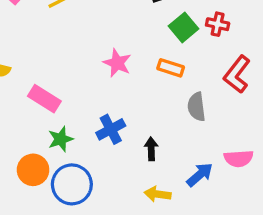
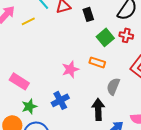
pink star: (117, 63) -> (70, 69), moved, turned 30
gray semicircle: (197, 107) -> (113, 86), turned 30
black arrow: (151, 149) -> (98, 109), moved, size x1.5

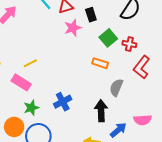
yellow line: (28, 21) -> (30, 63), moved
red cross: (126, 35) -> (129, 44), moved
pink star: (70, 69) -> (73, 28), moved

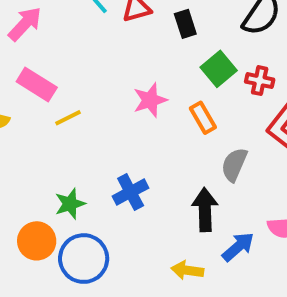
pink star: (73, 28) -> (150, 100), moved
orange rectangle: (100, 63) -> (203, 118), turned 42
pink rectangle: (21, 82) -> (37, 84), moved

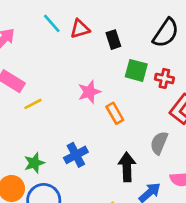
green square: (219, 69) -> (136, 70), turned -35
orange rectangle: (203, 118) -> (115, 113), moved
gray semicircle: (234, 165) -> (159, 143), moved

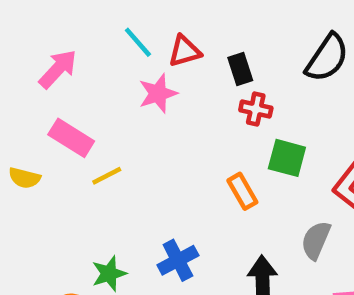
green square: (136, 70) -> (287, 158), moved
red cross: (164, 78) -> (256, 109), moved
pink star: (89, 92) -> (158, 93), moved

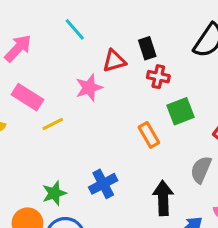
red triangle: (185, 51) -> (114, 61), moved
pink star: (158, 93) -> (89, 88), moved
green square: (287, 158) -> (180, 111), turned -36

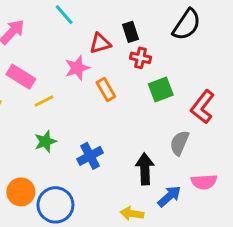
orange rectangle: (149, 135) -> (106, 90), moved
green star: (54, 193) -> (45, 141), moved

